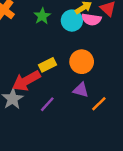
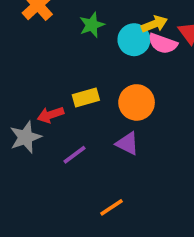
red arrow: (26, 81) -> (50, 115), size x0.6
orange line: (99, 104) -> (112, 207), moved

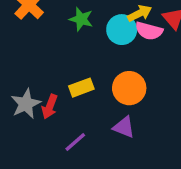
green star: (92, 25) -> (81, 19), turned -30
red arrow: (50, 115) -> (50, 107), turned -45
gray star: (25, 137) -> (26, 104), moved

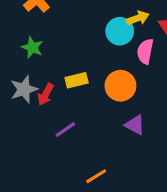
green star: (81, 19) -> (32, 47), moved
pink semicircle: (149, 31) -> (145, 51), moved, turned 80
purple triangle: (124, 127) -> (135, 125), moved

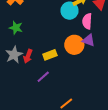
yellow rectangle: (77, 80) -> (50, 55), moved
purple triangle: (135, 125) -> (88, 40), moved

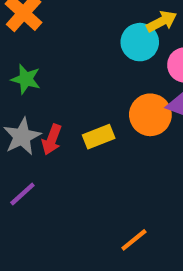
purple line: (43, 77) -> (22, 194), moved

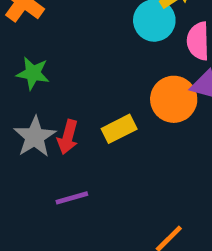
purple line: (22, 194) -> (72, 198), moved, turned 32

